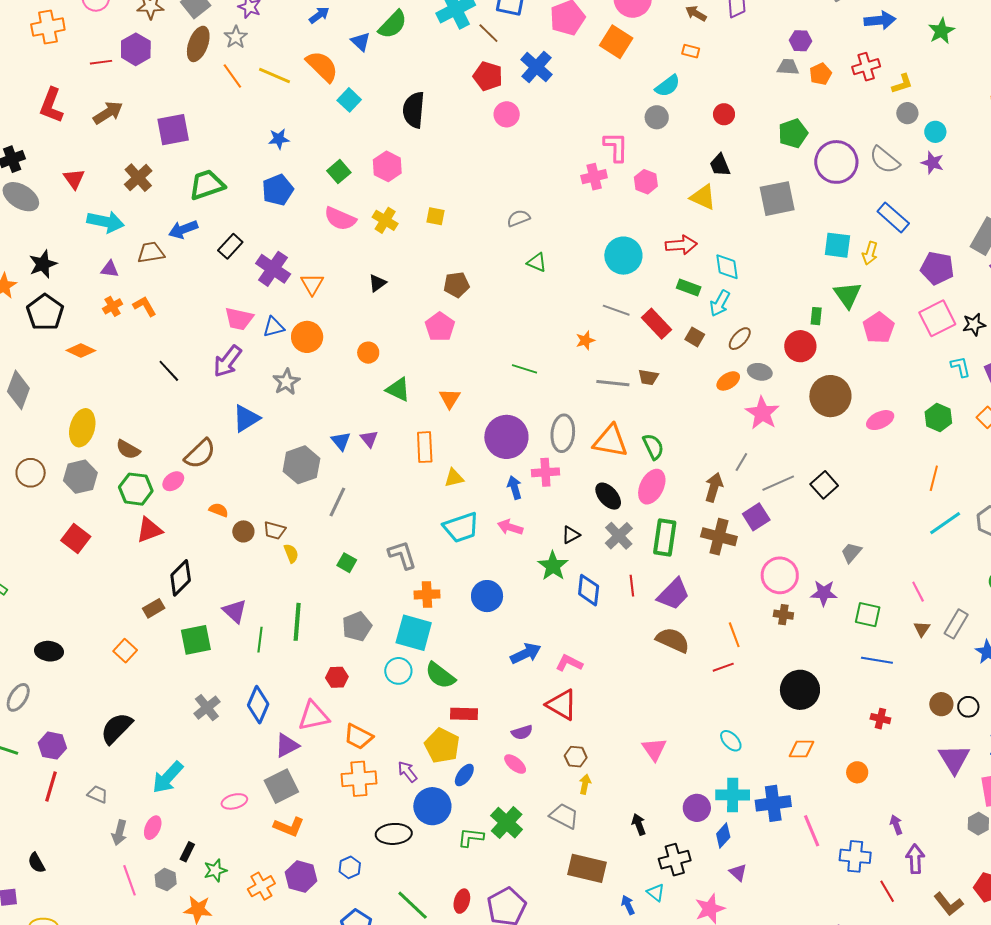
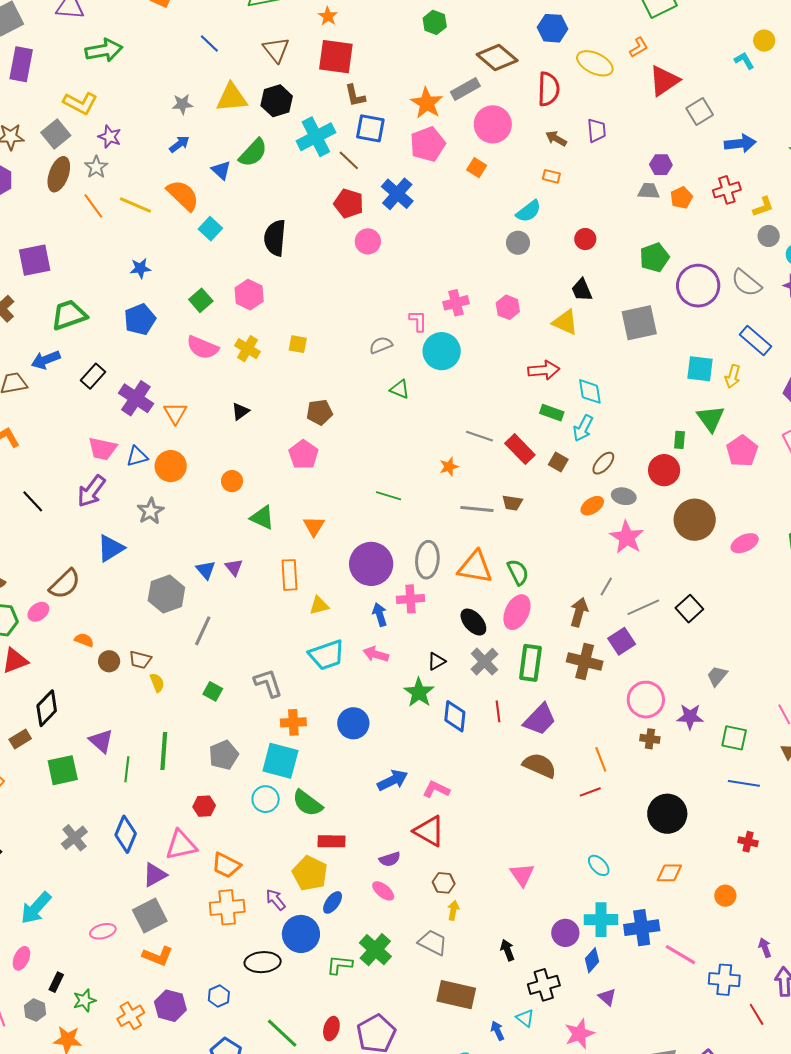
orange square: (616, 42) -> (477, 168), size x0.6
pink L-shape: (616, 147) -> (418, 321), moved, size x0.7
cyan circle: (623, 256) -> (442, 351), moved
pink line: (812, 831) -> (680, 955), turned -36

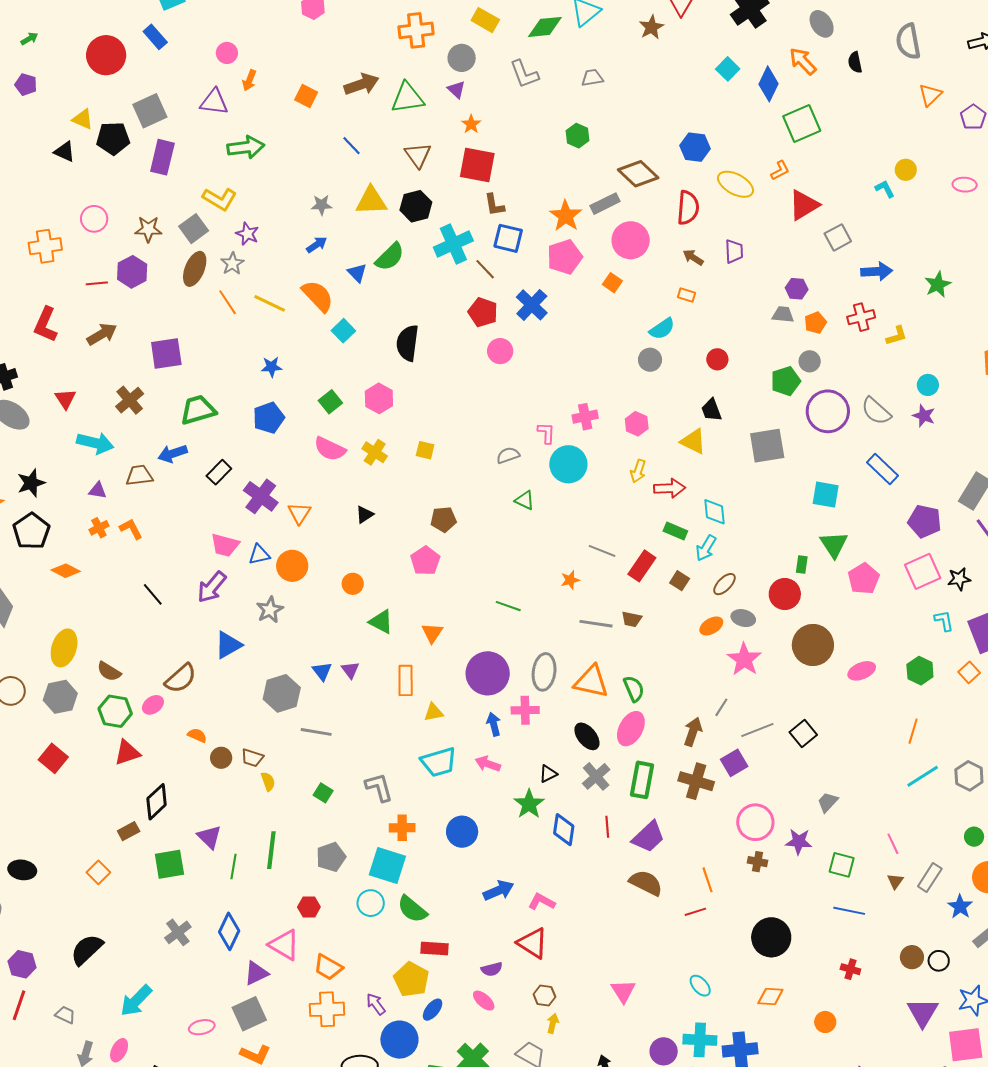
gray circle: (769, 236) -> (810, 361), moved
yellow arrow: (733, 376) -> (638, 471), moved
red rectangle: (520, 449) -> (642, 566), turned 76
gray line: (203, 631) -> (316, 732), turned 72
pink triangle: (181, 845) -> (284, 945), turned 40

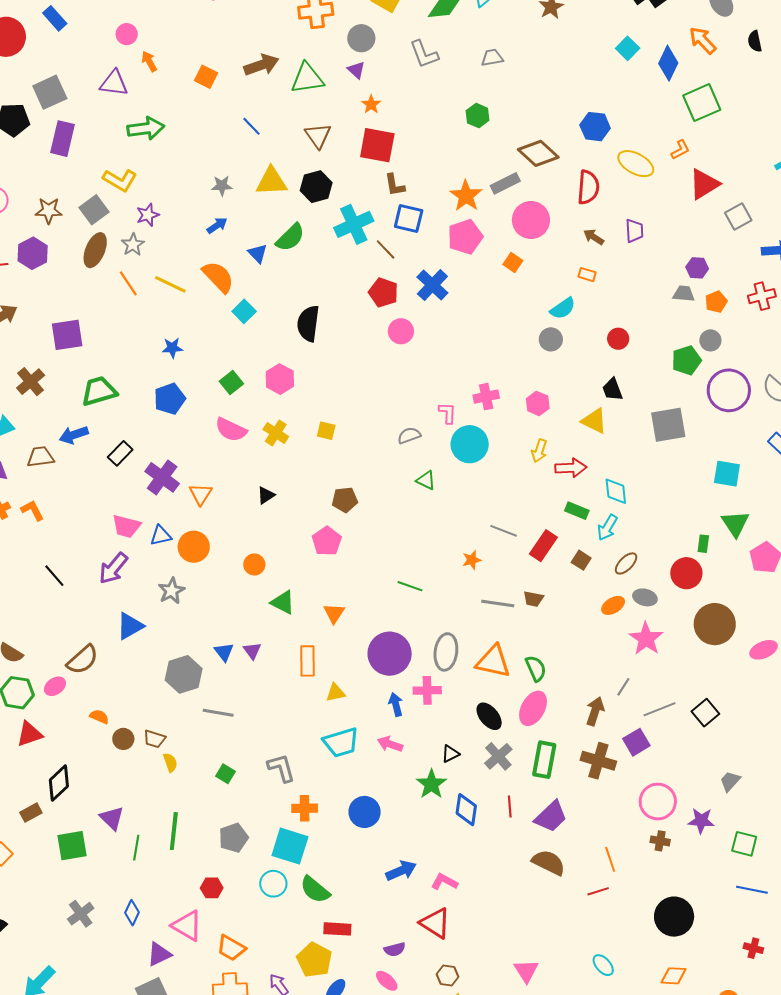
orange arrow: (249, 80) -> (149, 61), turned 130
purple star: (247, 234) -> (148, 215), turned 30
blue diamond: (229, 931) -> (132, 913), size x0.7

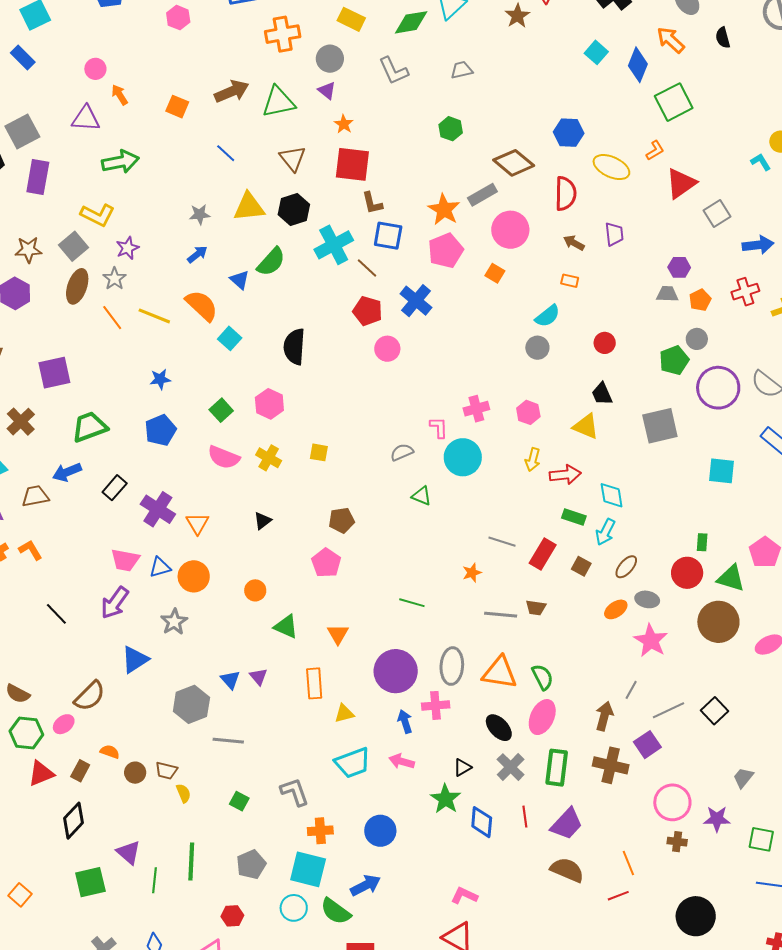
green triangle: (735, 524) -> (731, 578), moved, turned -36
brown rectangle: (31, 813) -> (80, 771), moved, turned -30
blue arrow: (401, 871) -> (366, 885), moved

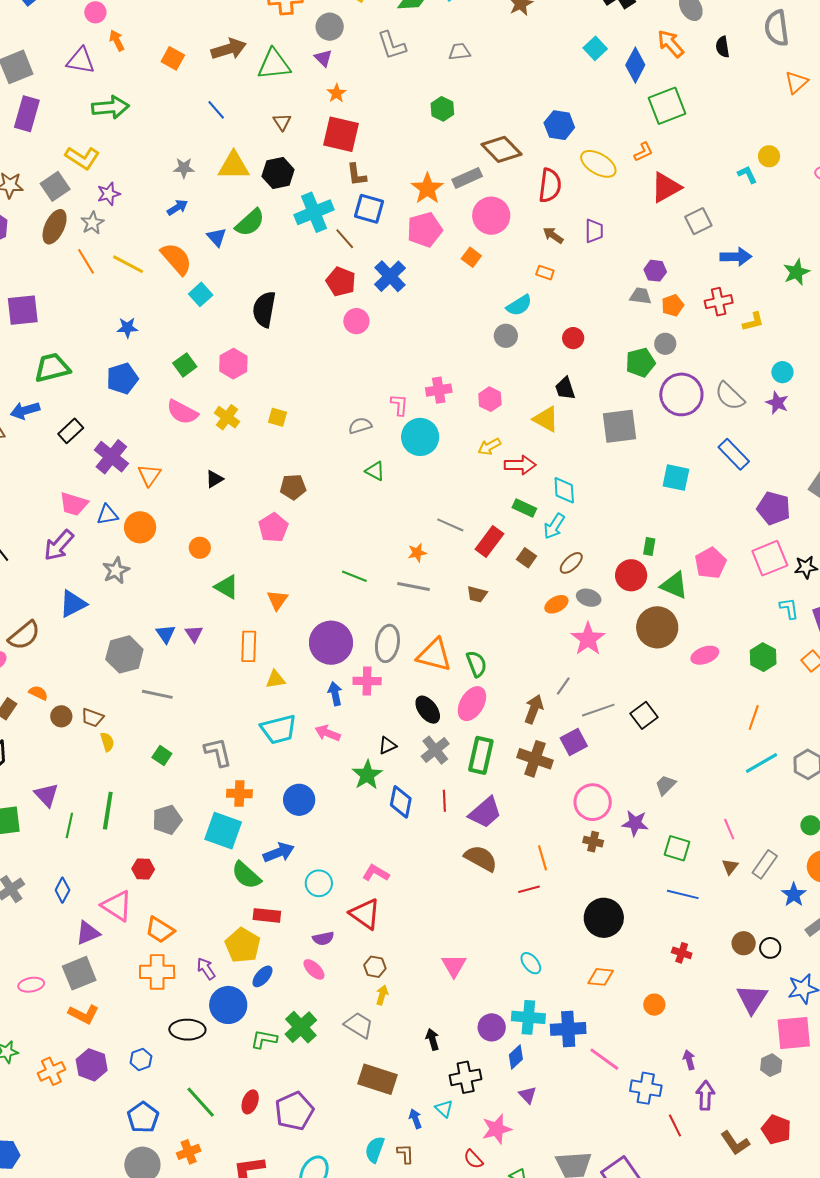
brown triangle: (293, 158) -> (282, 122), size x0.7
yellow arrow: (533, 460) -> (489, 447), turned 40
gray line: (501, 615) -> (414, 586), moved
cyan circle: (294, 908) -> (319, 883), moved

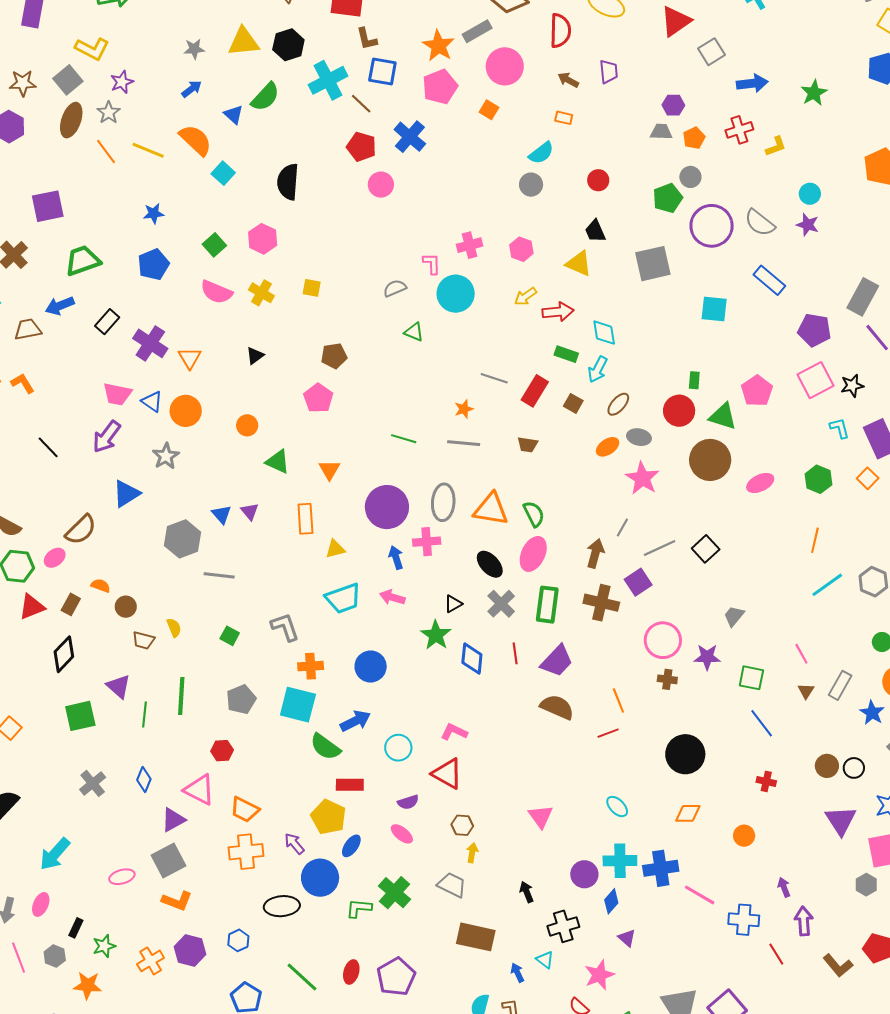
blue triangle: (107, 515) -> (152, 402), turned 50
brown trapezoid: (92, 718) -> (143, 640), moved
blue line: (683, 894) -> (762, 723), turned 44

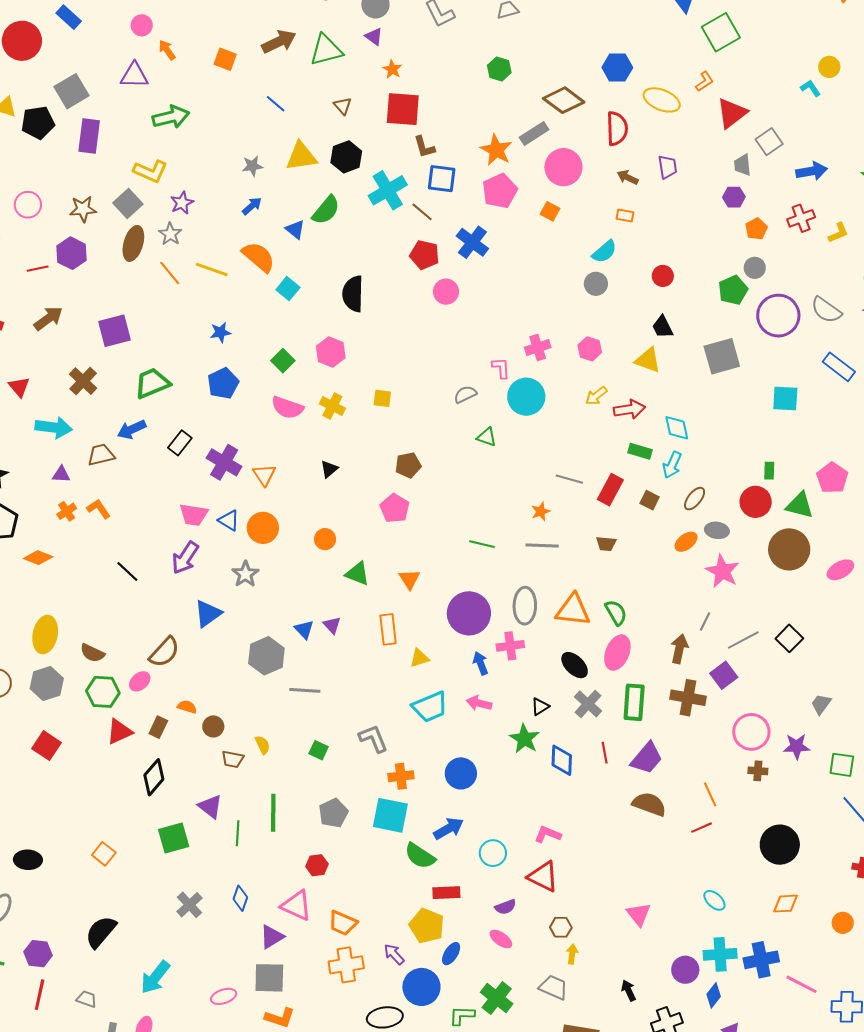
gray trapezoid: (661, 132) -> (742, 165), moved, turned -95
gray square: (169, 861) -> (269, 978), turned 32

